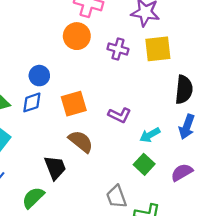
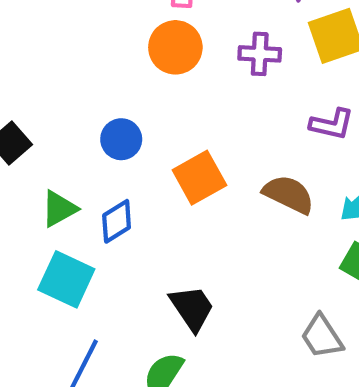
blue diamond: (32, 102) -> (117, 221), moved
purple L-shape: (119, 115) -> (332, 124), moved
brown semicircle: (81, 141) -> (289, 194), moved

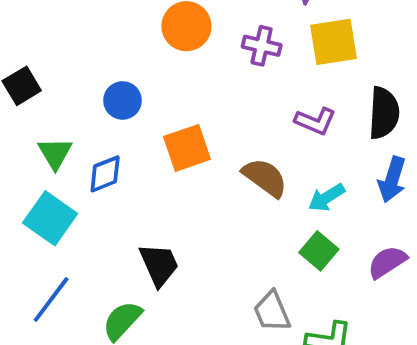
green triangle: (59, 209) -> (55, 153), turned -42

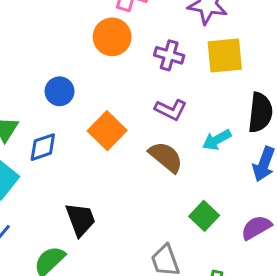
purple L-shape: (315, 121) -> (171, 110), moved
orange square: (187, 148) -> (107, 131), turned -30
cyan arrow: (327, 198) -> (217, 140), moved

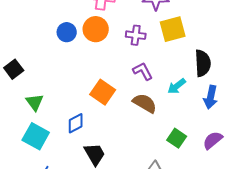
blue circle: (60, 91) -> (67, 32), moved
purple L-shape: (171, 110) -> (143, 71), turned -135
blue diamond: (43, 147) -> (76, 123), moved

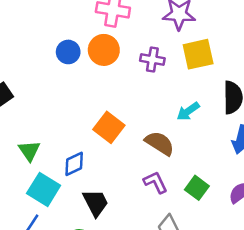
purple L-shape: (143, 71) -> (155, 182), moved
cyan arrow: (177, 86) -> (188, 111), moved
green triangle: (35, 102) -> (29, 151), moved
cyan square: (36, 136) -> (44, 189), moved

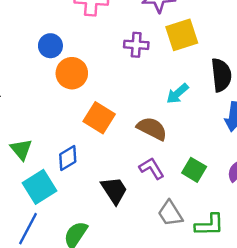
orange circle: (104, 50) -> (72, 73), moved
cyan square: (44, 189) -> (39, 187), turned 32
black trapezoid: (96, 203) -> (114, 190), moved

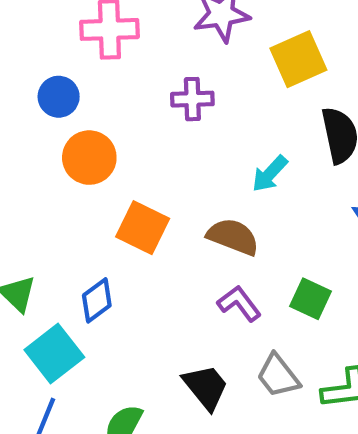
yellow square: (182, 35) -> (298, 59), moved
blue circle: (50, 46) -> (59, 97), moved
black trapezoid: (114, 190) -> (206, 387), moved

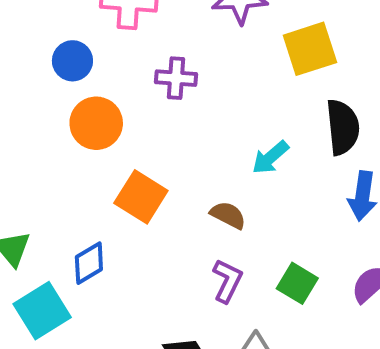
purple cross: (192, 99) -> (176, 78), moved
brown semicircle: (233, 237) -> (228, 215), size x0.7
purple L-shape: (239, 303) -> (227, 281), turned 57

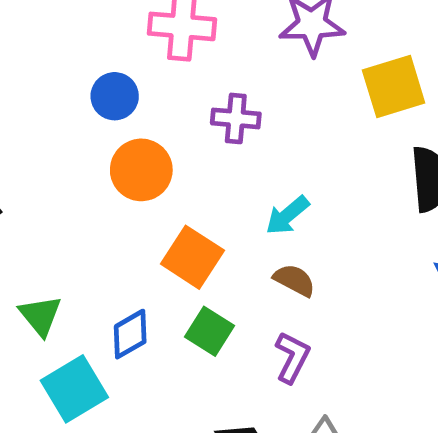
cyan arrow: (270, 157) -> (287, 215), moved
green square: (297, 283) -> (210, 331), moved

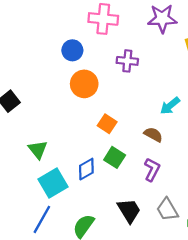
cyan arrow: (287, 215) -> (170, 106), moved
orange square: (192, 257) -> (107, 124), size x0.7
blue diamond: (130, 334) -> (86, 169), moved

